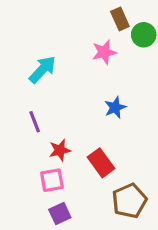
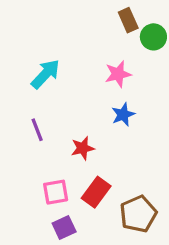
pink star: (104, 52) -> (118, 74), moved
red star: (60, 150) -> (83, 148), moved
red rectangle: (101, 163) -> (96, 192), moved, turned 72

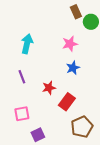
cyan arrow: (46, 74) -> (27, 44), turned -30
pink square: (56, 192) -> (22, 114), moved
red rectangle: (96, 192) -> (67, 102), moved

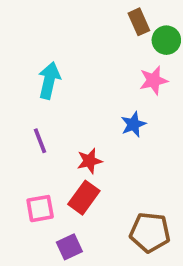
pink star: (70, 44) -> (154, 80), moved
red rectangle: (67, 102) -> (84, 198), moved
brown pentagon: (82, 127) -> (150, 232), turned 30

